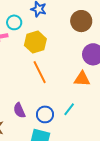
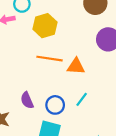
orange line: (40, 72) -> (49, 59), turned -55
orange triangle: (82, 79) -> (76, 66), moved

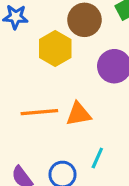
yellow hexagon: (45, 26) -> (55, 48), moved

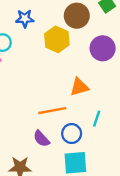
orange line: (39, 112) -> (52, 111), moved

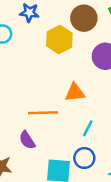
blue circle: (72, 134) -> (84, 158), moved

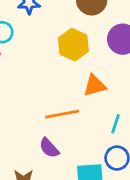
yellow hexagon: (59, 39) -> (73, 45), moved

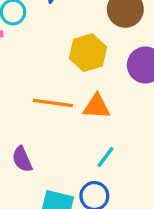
orange line: (62, 114) -> (53, 103), moved

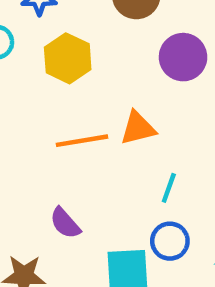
yellow hexagon: (88, 53) -> (68, 58), moved

